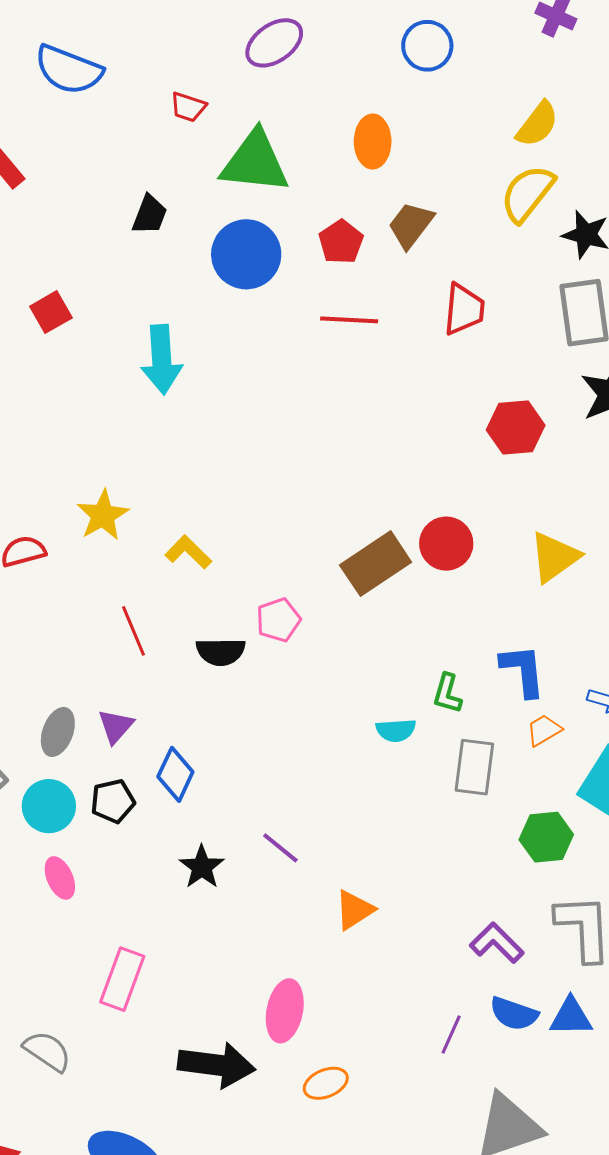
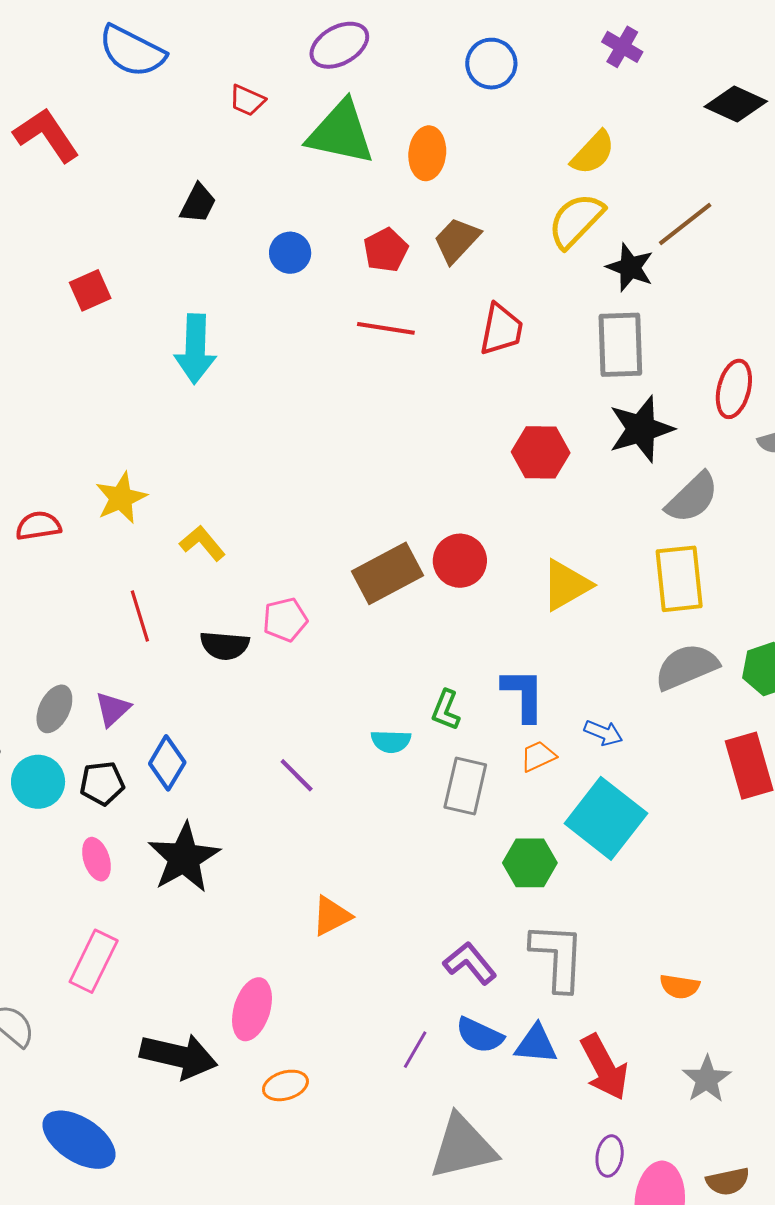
green triangle: (255, 162) -> (341, 133), moved
blue circle: (246, 254) -> (290, 253), size x0.6
purple line: (280, 848) -> (297, 775), moved
black star: (202, 867) -> (184, 858), size x1.6
pink ellipse: (60, 878) -> (96, 859), moved

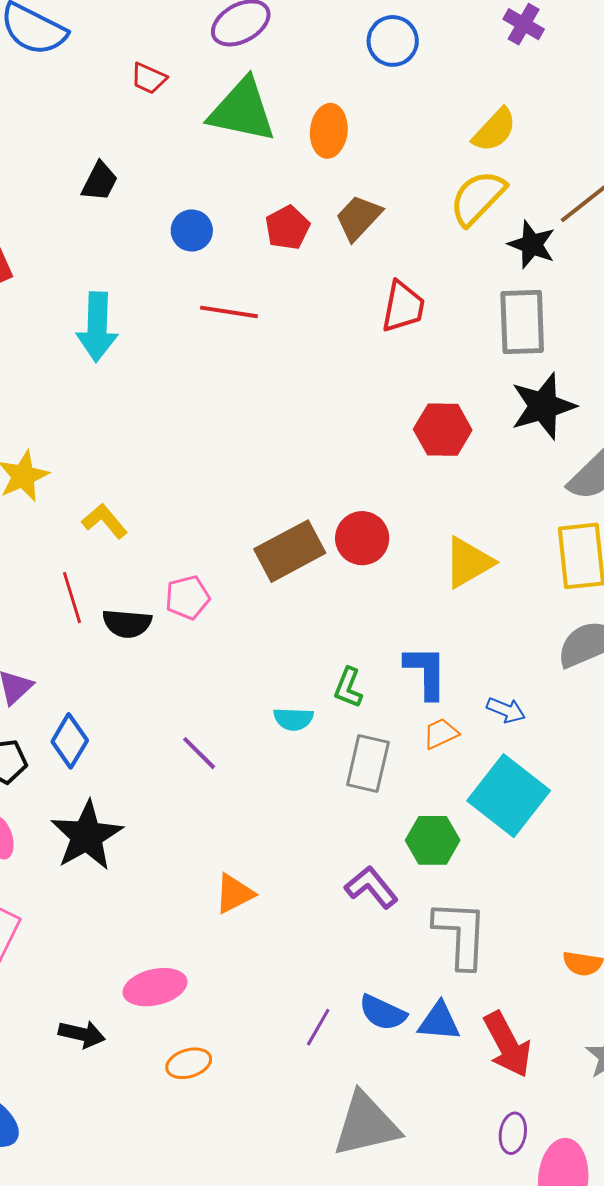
red line: (386, 328) -> (229, 312), moved
red line: (140, 616) -> (72, 598), moved
purple L-shape: (470, 963) -> (371, 887), moved
pink ellipse: (252, 1009) -> (155, 987), turned 60
black arrow: (179, 1056) -> (82, 1034), size x0.6

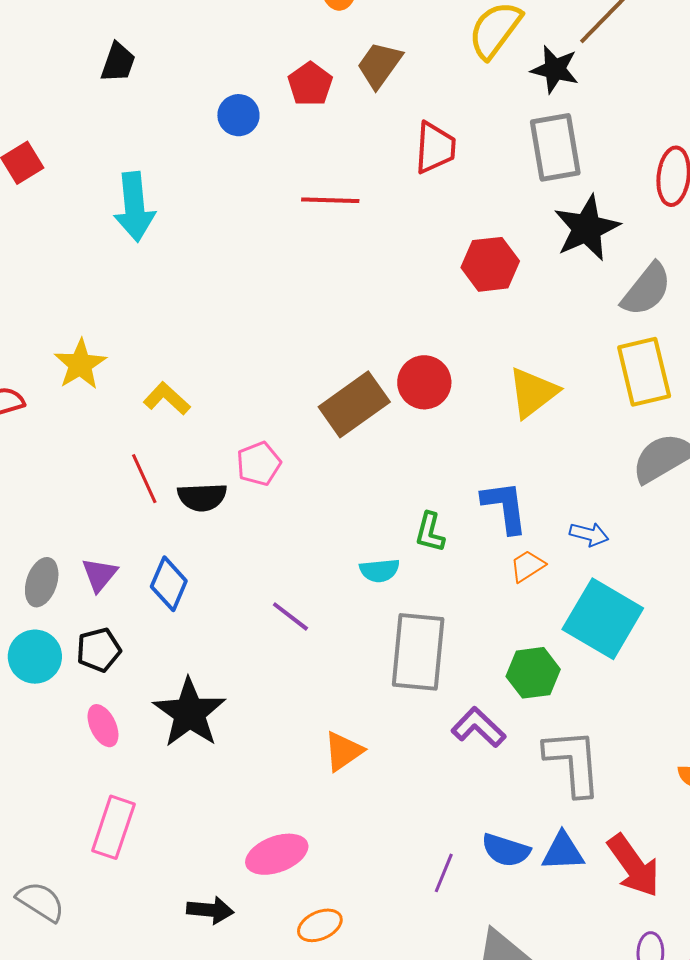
blue circle: (192, 231) -> (238, 115), moved
red line: (229, 312) -> (330, 200), moved
blue diamond: (70, 741) -> (169, 584), moved
gray rectangle: (368, 763) -> (418, 652), moved, size x1.4

